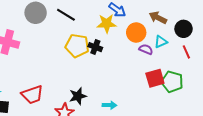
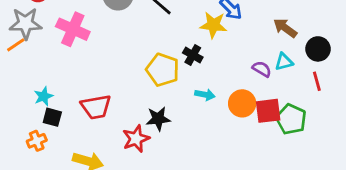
orange circle: (136, 32) -> (242, 103), moved
yellow pentagon: (77, 46) -> (163, 70), moved
cyan arrow: (109, 105) -> (205, 95), moved

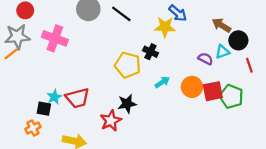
black circle: (318, 49) -> (238, 40), moved
cyan arrow: (205, 95) -> (162, 82), turned -40
cyan star: (44, 96) -> (54, 97), moved

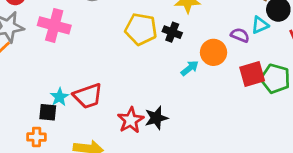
yellow pentagon: (128, 65) -> (141, 29), moved
orange circle: (192, 87) -> (214, 52), moved
black star: (127, 104) -> (156, 118), moved
orange cross: (33, 128) -> (36, 137), turned 32

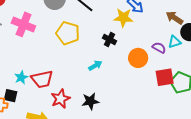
yellow pentagon: (141, 29) -> (68, 33), moved
cyan arrow: (190, 68) -> (95, 65), moved
black square: (48, 112) -> (11, 96), moved
red star: (131, 120) -> (60, 99), moved

